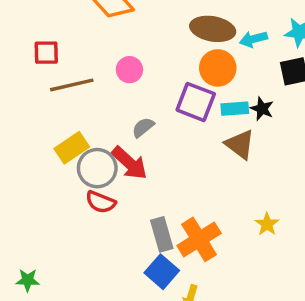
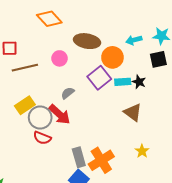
brown ellipse: (213, 29) -> (87, 41), moved
purple square: (196, 102) -> (99, 78), turned 30
brown triangle: (240, 144) -> (133, 112), moved

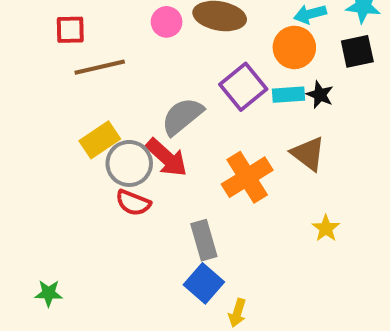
orange circle: (112, 57) -> (294, 47), moved
pink circle: (60, 58) -> (167, 22), moved
gray semicircle: (68, 93) -> (182, 116), size x1.6
orange cross: (101, 160) -> (247, 177), moved

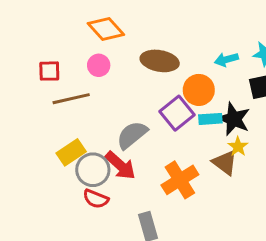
pink circle: (167, 22) -> (99, 65), moved
orange circle: (294, 47) -> (199, 90), moved
black star: (320, 95) -> (234, 119), size x1.6
yellow star: (326, 228) -> (238, 147), moved

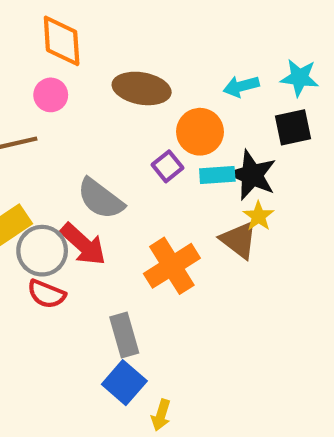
orange diamond: (106, 29) -> (62, 41), turned 39
purple square: (177, 113) -> (168, 166), size x0.6
gray semicircle: (132, 135) -> (100, 199), turned -104

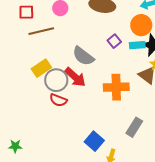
orange circle: (200, 132) -> (141, 25), moved
orange cross: (172, 266) -> (116, 87), turned 30
gray rectangle: (124, 335) -> (134, 127), moved, turned 48

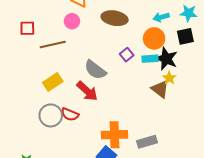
red square: (26, 12) -> (27, 28), moved
gray circle: (56, 80) -> (51, 115), moved
orange cross: (116, 87) -> (115, 135), moved
gray rectangle: (134, 127) -> (147, 142), turned 42

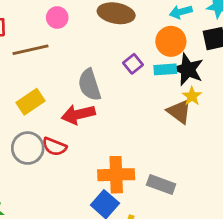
gray semicircle: (95, 70) -> (89, 85), turned 35
red arrow: (87, 91) -> (78, 114), turned 125
gray rectangle: (147, 142) -> (161, 185), turned 36

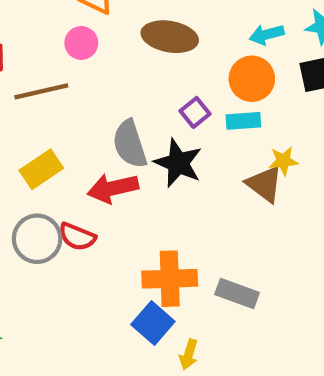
black star: (188, 69) -> (178, 163), moved
yellow star: (192, 96) -> (283, 161), turned 30

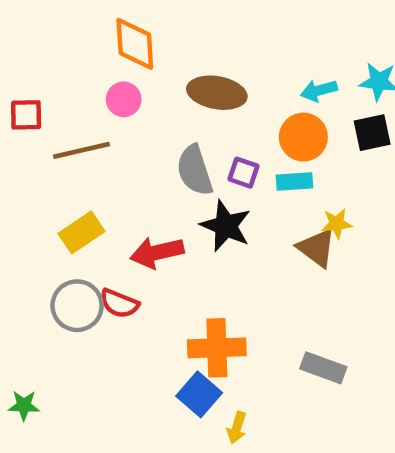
purple square: (195, 112) -> (243, 173), turned -32
gray semicircle: (130, 144) -> (195, 170), moved
gray rectangle: (237, 293) -> (323, 368), moved

